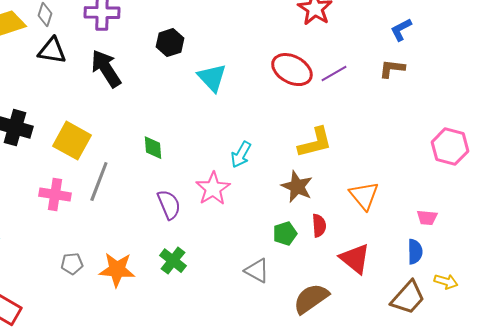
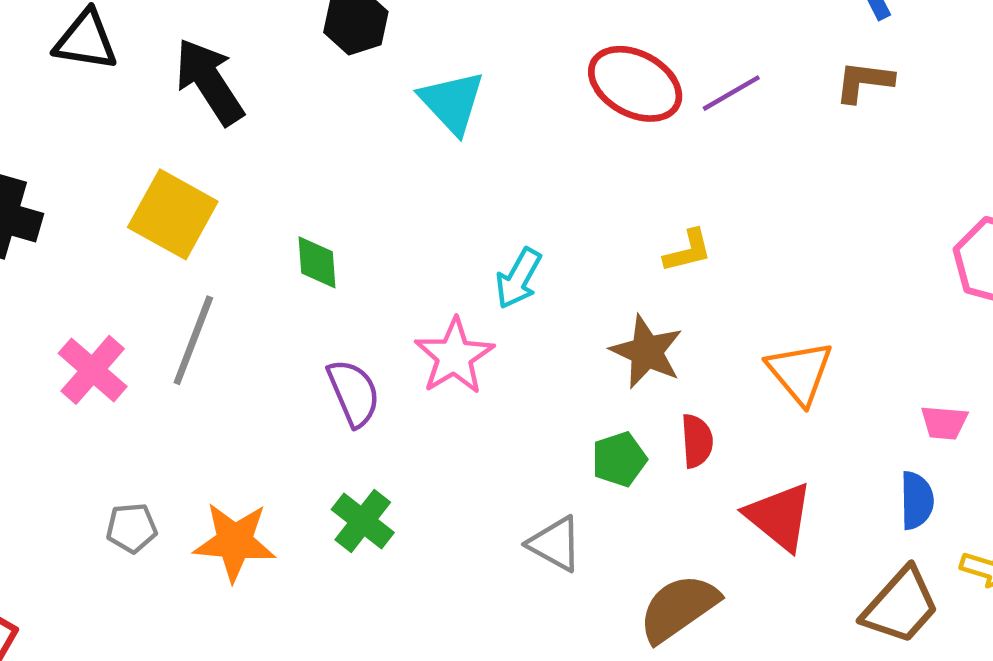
yellow square: (72, 141) -> (173, 214), moved
yellow L-shape: (315, 143) -> (688, 251), size x0.6
pink cross: (55, 195) -> (93, 370), turned 32

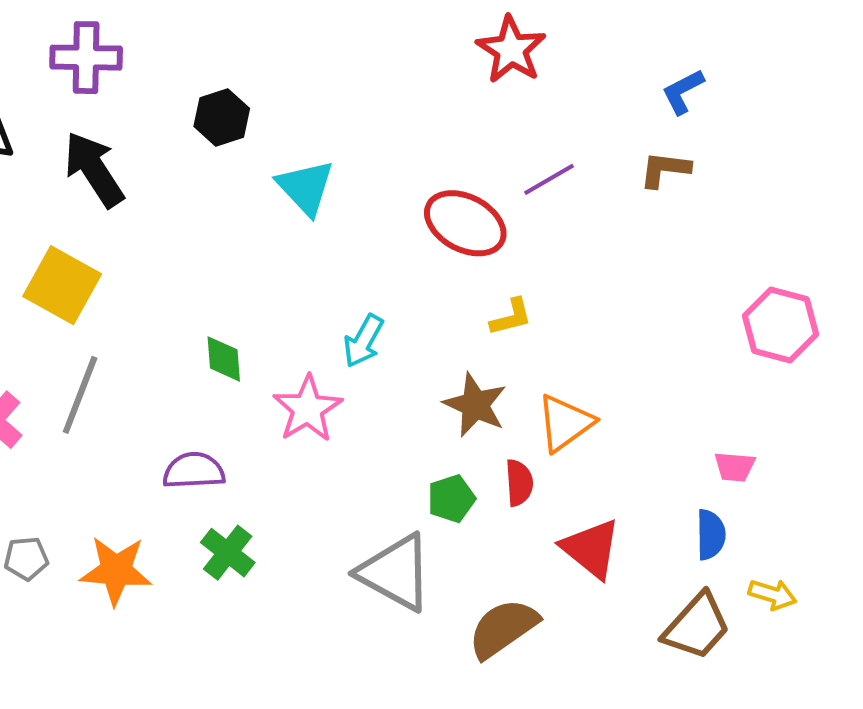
red ellipse: (635, 84) -> (465, 223), moved
green diamond: (317, 262) -> (224, 359), moved
orange triangle: (800, 372) -> (565, 423), moved, turned 34
purple semicircle: (354, 393) -> (194, 471), moved, turned -70
gray triangle: (555, 544) -> (395, 572), size x1.6

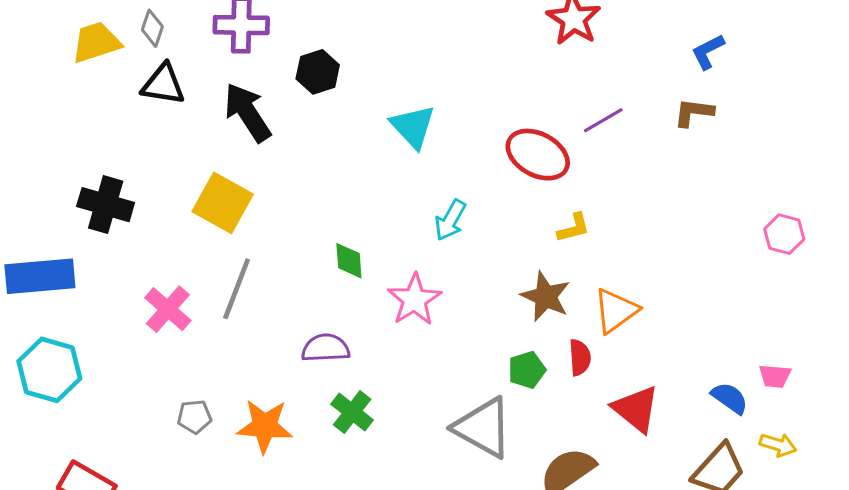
black hexagon: (222, 117) -> (318, 72), moved
pink hexagon: (781, 325) -> (784, 234), size x0.7
cyan arrow: (363, 341) -> (450, 220), moved
pink trapezoid: (735, 467) -> (775, 376), moved
blue semicircle: (711, 535) -> (730, 398), turned -54

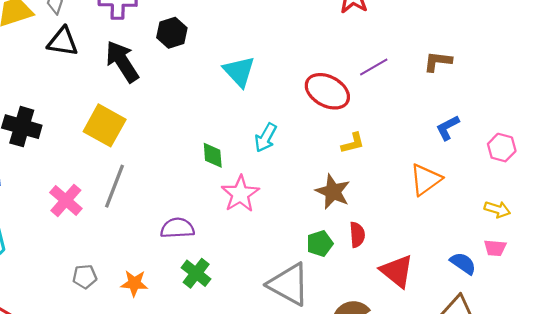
blue L-shape: (708, 52) -> (448, 128), moved
green diamond: (349, 261) -> (213, 155), moved
orange triangle: (616, 311) -> (426, 180), moved
orange star: (265, 426) -> (134, 283), size x0.7
yellow arrow: (778, 445) -> (497, 209), moved

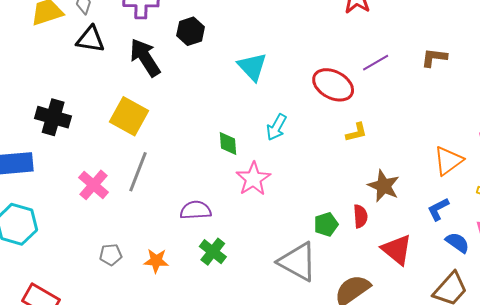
blue L-shape: (448, 128) -> (438, 209), moved
orange triangle: (426, 180) -> (448, 161), moved
brown star: (333, 192) -> (384, 186), moved

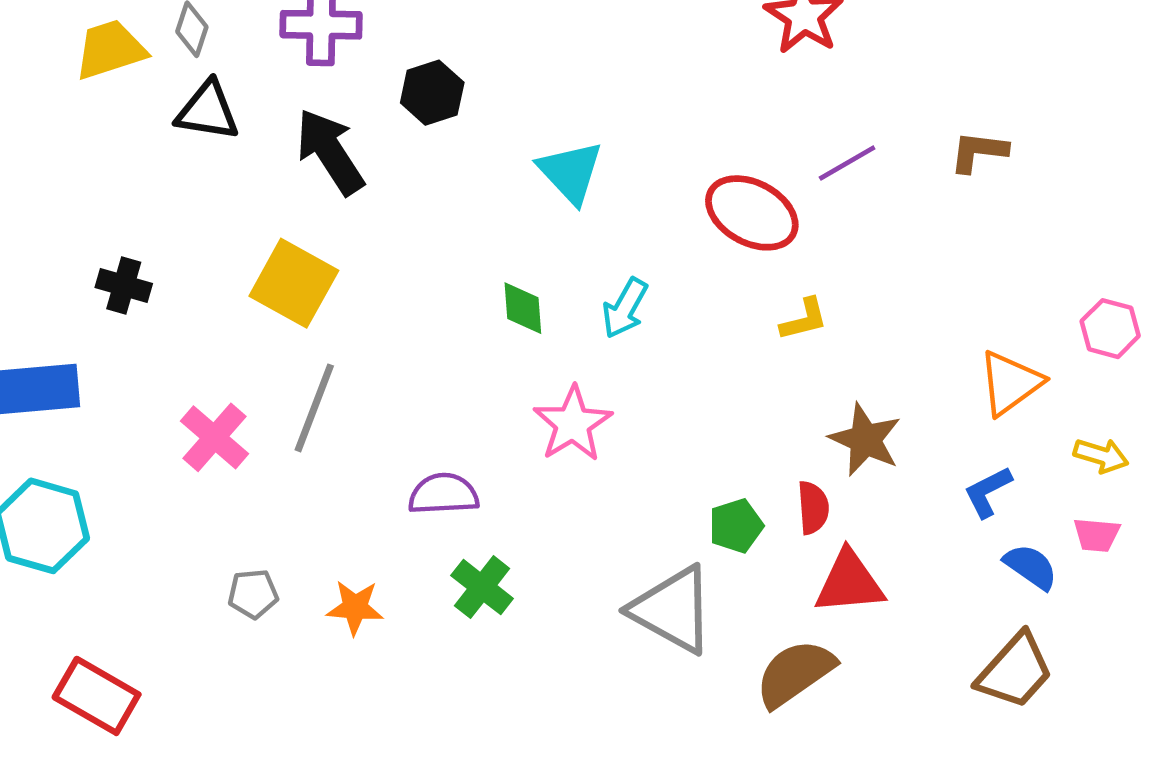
black cross: (53, 117) -> (124, 285), size x0.7
green diamond: (228, 143) -> (523, 308), moved
red triangle: (397, 250) -> (849, 583), moved, turned -44

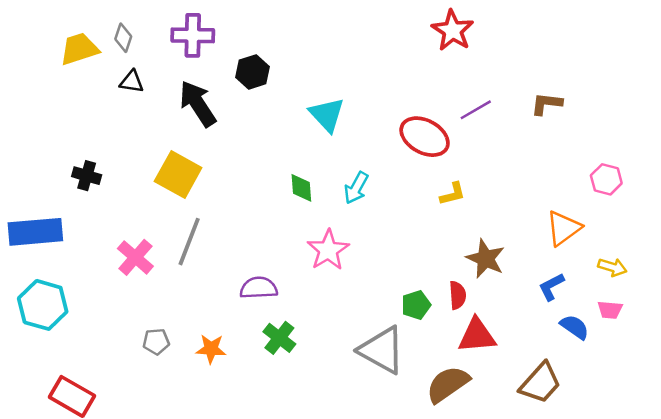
black triangle: (208, 111) -> (132, 82), size x0.7
pink hexagon: (1110, 329) -> (606, 179), moved
brown trapezoid: (1015, 671) -> (540, 383), moved

